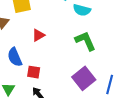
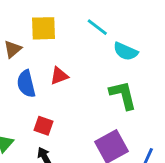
blue semicircle: (15, 57) -> (26, 84), moved

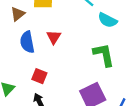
red triangle: (59, 76) -> (54, 37), turned -40

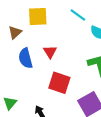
red square: (39, 76) -> (59, 83), moved, size x1.5

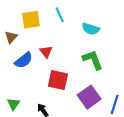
cyan line: (78, 15) -> (60, 15), moved, turned 35
blue semicircle: (26, 58) -> (24, 60), turned -108

